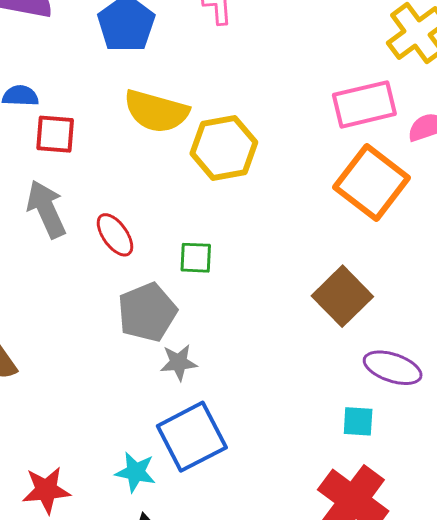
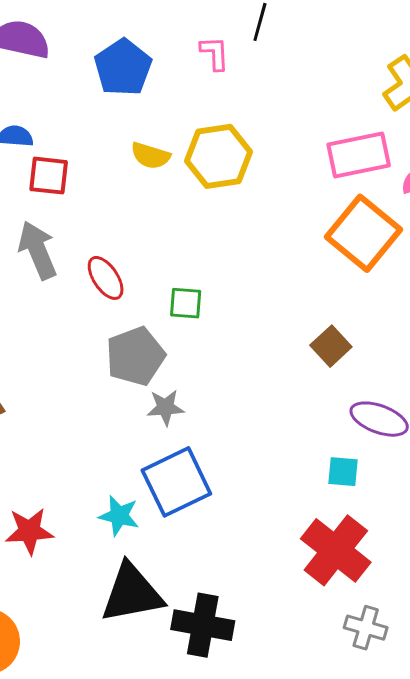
yellow semicircle: (156, 111) -> (150, 156), size x0.6
yellow hexagon: (224, 148) -> (219, 156), moved
brown square: (342, 296) -> (331, 346), size x0.7

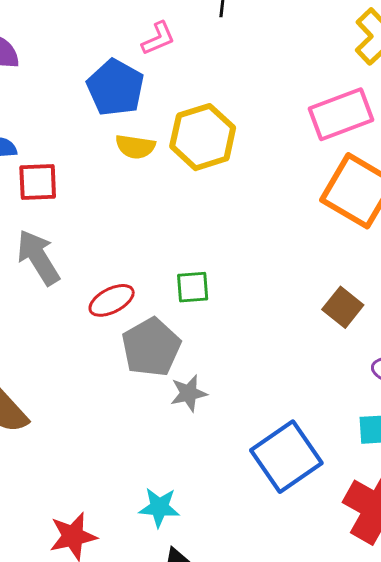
pink L-shape: (215, 53) -> (158, 38), moved, turned 78
blue pentagon: (123, 67) -> (116, 88), moved
red ellipse: (106, 278) -> (112, 300), moved, turned -75
blue square: (176, 482) -> (286, 457), moved

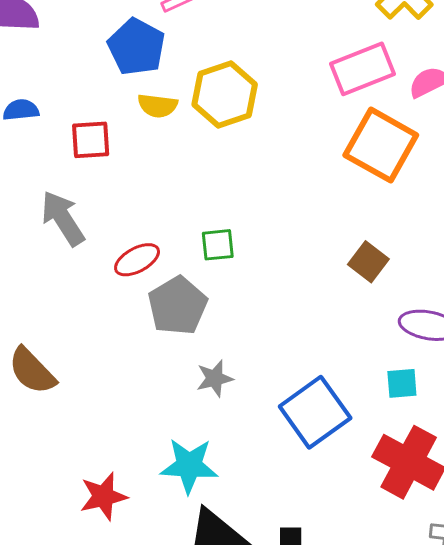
red square: (38, 182) -> (91, 140), moved
gray star: (189, 393) -> (215, 378), moved
cyan star: (159, 507) -> (189, 466), size x1.4

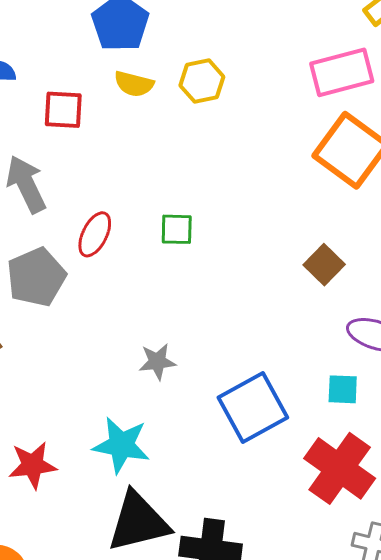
yellow hexagon: (225, 95) -> (202, 81), size x0.7
red ellipse: (137, 260) -> (95, 234), turned -42
gray pentagon: (178, 306) -> (36, 277), moved

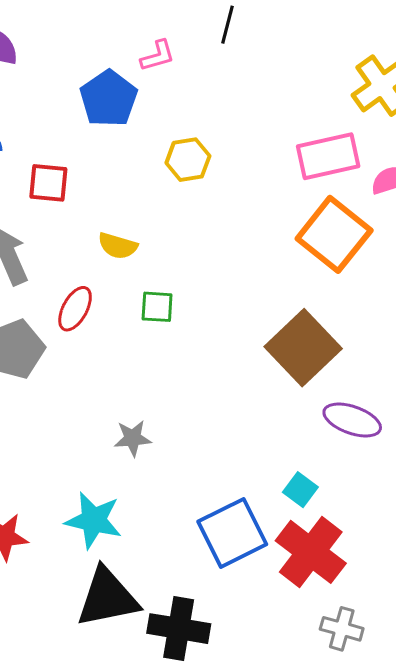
yellow semicircle: (134, 84) -> (118, 246), moved
brown square: (324, 265) -> (303, 348), size x1.8
cyan square: (343, 389) -> (300, 490), moved, turned 32
blue square: (253, 407) -> (232, 533), moved

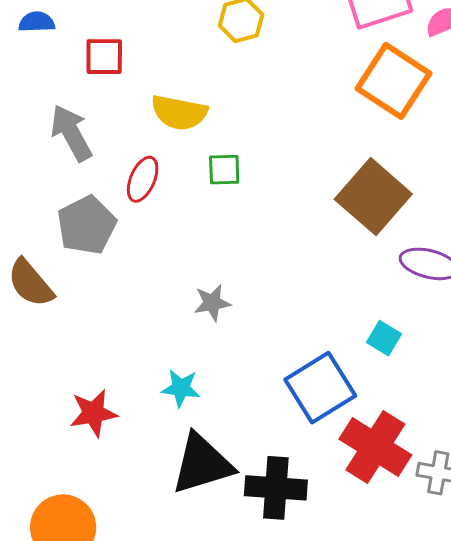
yellow semicircle: (118, 246) -> (179, 113), size x1.4
cyan star: (93, 520) -> (181, 388), size x0.7
red cross: (311, 552) -> (375, 447), moved

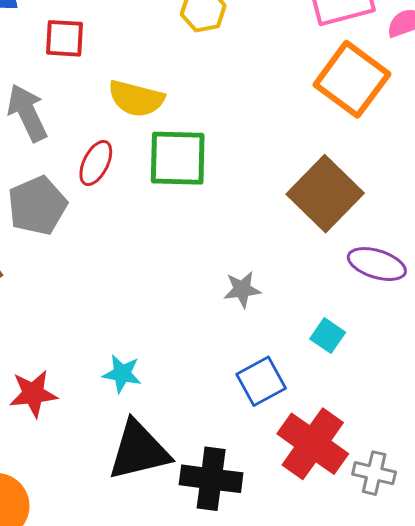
green square: (224, 170) -> (178, 158), size x1.8
gray star: (212, 303) -> (242, 289), moved
blue square: (320, 388) -> (261, 381), size x0.7

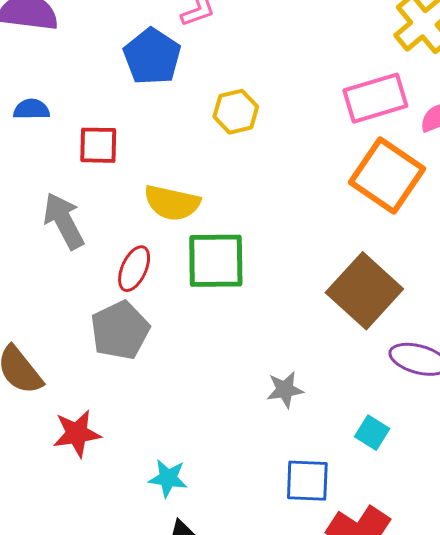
gray pentagon: (37, 206) -> (120, 330), moved
blue square: (261, 381) -> (307, 481), turned 33
red star: (33, 394) -> (77, 433), moved

